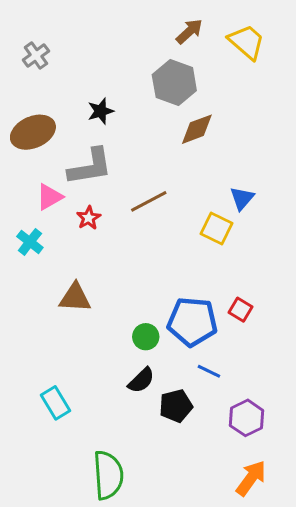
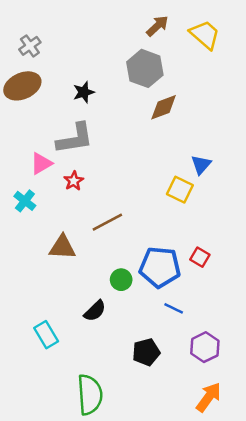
brown ellipse: (33, 132) -> (22, 86), moved
brown line: (149, 201) -> (107, 222), moved
black semicircle: (141, 380) -> (95, 311), moved
black pentagon: (176, 406) -> (146, 352), moved

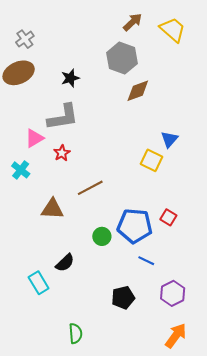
black semicircle: (95, 311) -> (65, 263), moved
green semicircle: (90, 395) -> (76, 333), size x0.6

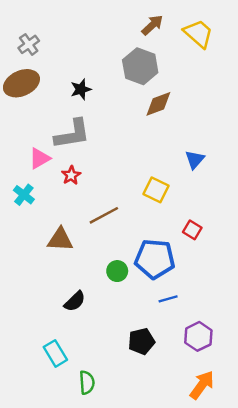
yellow square: (152, 160) -> (156, 190), moved
red square: (168, 217) -> (192, 230), moved
blue line: (146, 261) -> (168, 299), turned -42
cyan rectangle: (39, 283) -> (55, 353), moved

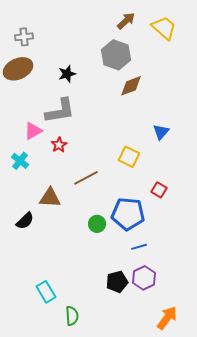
gray cross: (29, 44) -> (24, 37), turned 30
black semicircle: (75, 301) -> (25, 221), moved
purple hexagon: (198, 336) -> (144, 278), moved

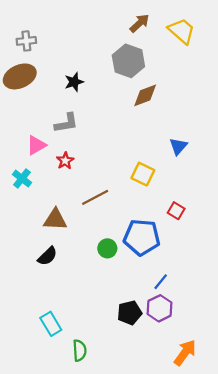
gray L-shape: (60, 111) -> (66, 123), size x0.7
black semicircle: (25, 221) -> (47, 256), moved
blue line: (139, 247) -> (161, 282), moved, turned -35

